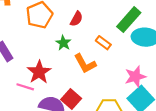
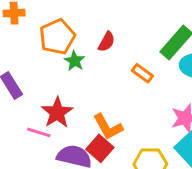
green star: (63, 43) -> (75, 61), moved
orange L-shape: (85, 64) -> (108, 127), moved

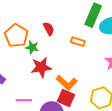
red semicircle: (107, 42) -> (49, 29), turned -40
red star: (57, 113) -> (41, 67), moved, turned -30

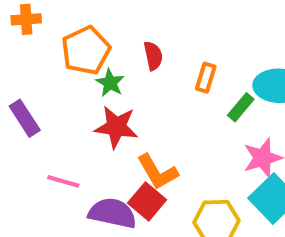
green rectangle: (93, 15) -> (241, 107), moved, size x0.6
orange rectangle: (78, 42) -> (206, 78), moved, turned 72

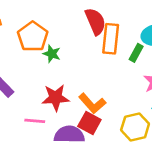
red semicircle: (153, 56) -> (95, 21), moved, size x1.5
orange rectangle: (206, 78) -> (111, 39), size x1.6
red star: (116, 127) -> (56, 98), moved

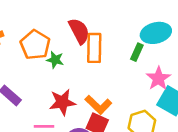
red semicircle: (95, 21) -> (79, 31), moved
orange rectangle: (111, 39) -> (94, 48), moved

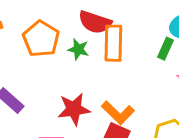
red semicircle: (79, 31) -> (95, 22), turned 136
green star: (55, 60) -> (78, 49), moved

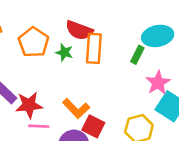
red star: (74, 109) -> (29, 105), moved
orange L-shape: (118, 113) -> (76, 108), moved

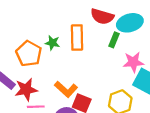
red semicircle: (79, 30) -> (102, 17), moved
orange pentagon: (34, 42) -> (29, 54), moved
pink star: (158, 83) -> (133, 62), turned 30

